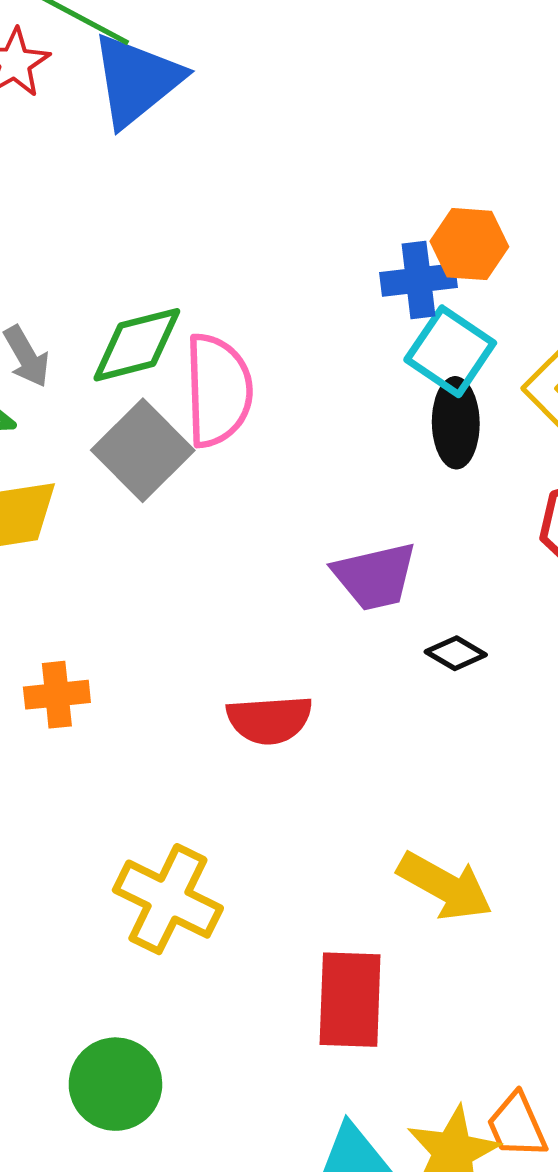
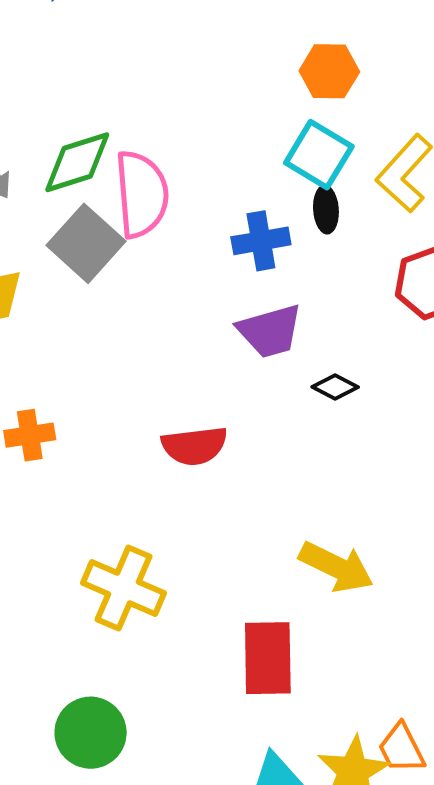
blue cross: (418, 280) -> (261, 241), moved
black ellipse: (456, 423) -> (326, 210), size x0.7

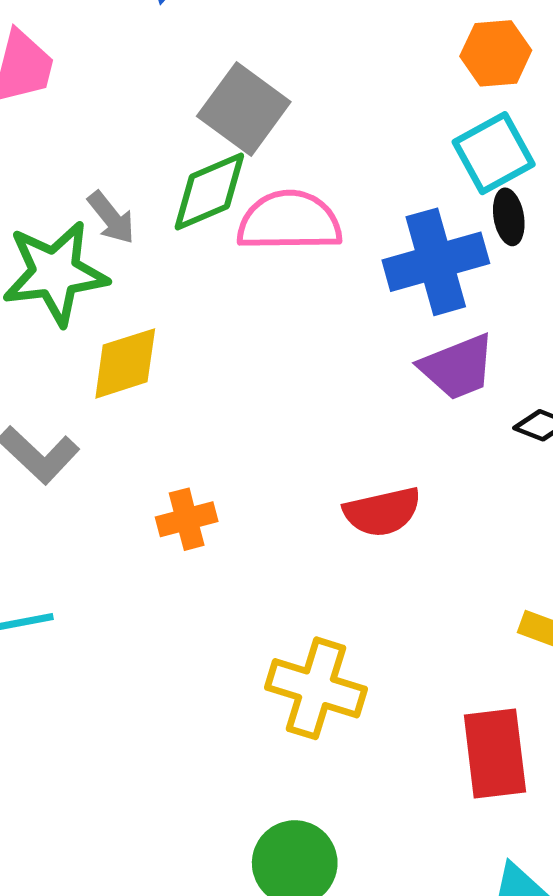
cyan square: (319, 155) -> (494, 153), turned 36
pink semicircle: (142, 194) -> (289, 221), turned -80
blue cross: (261, 241) -> (436, 262), size x1.5
gray square: (86, 243) -> (244, 109), moved

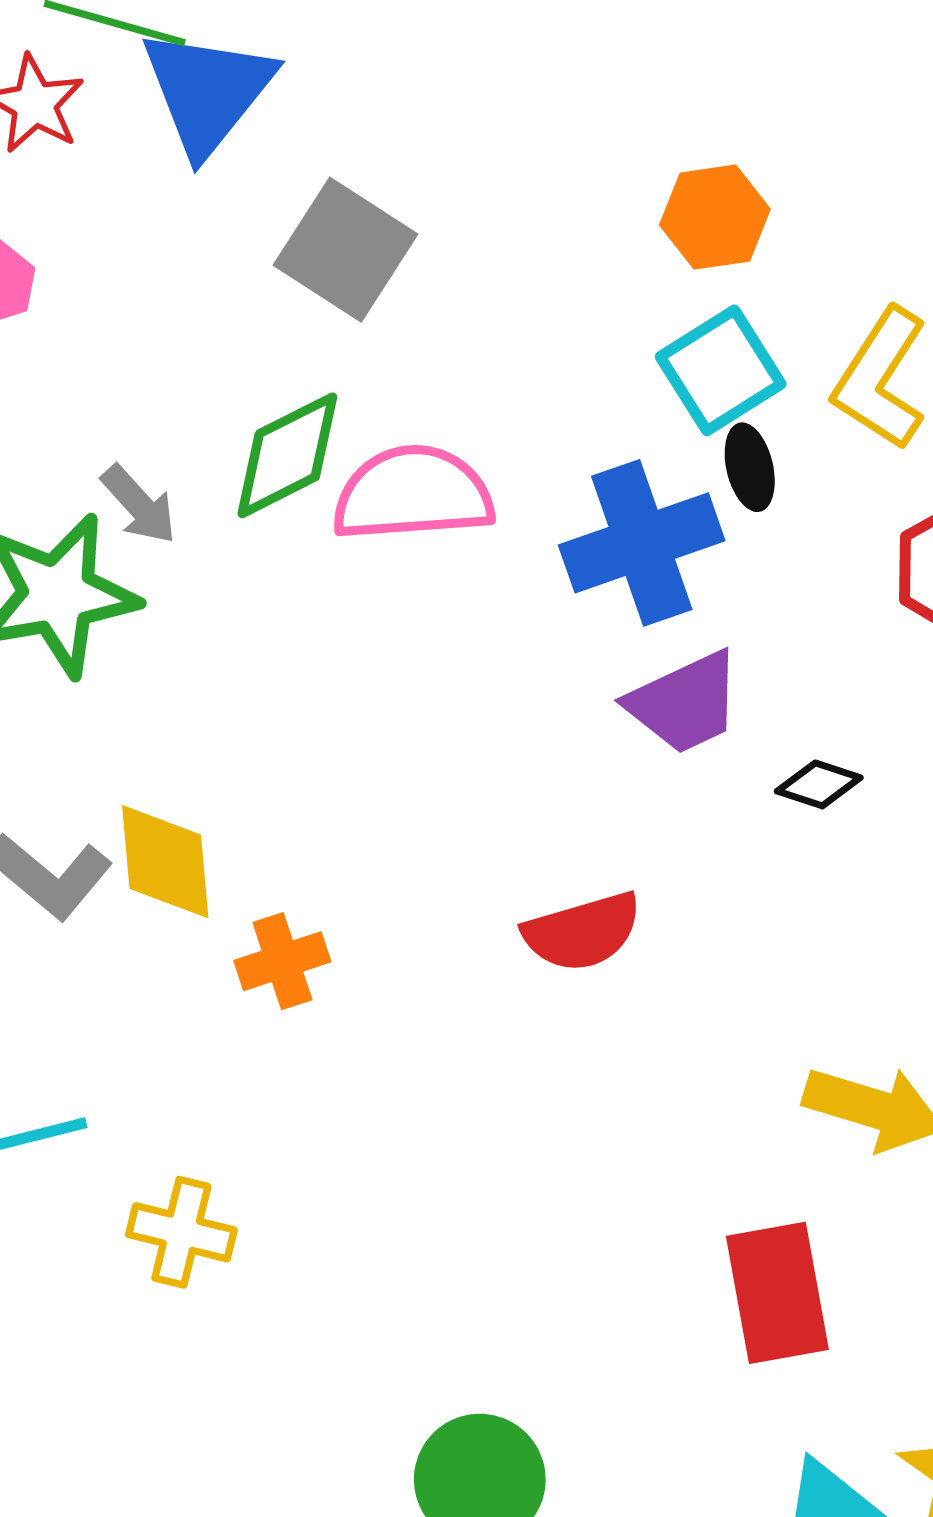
gray square: (244, 109) -> (346, 250), moved
yellow diamond: (125, 363) -> (165, 862), moved, turned -74
yellow cross: (316, 688) -> (181, 1232), moved, size x0.7

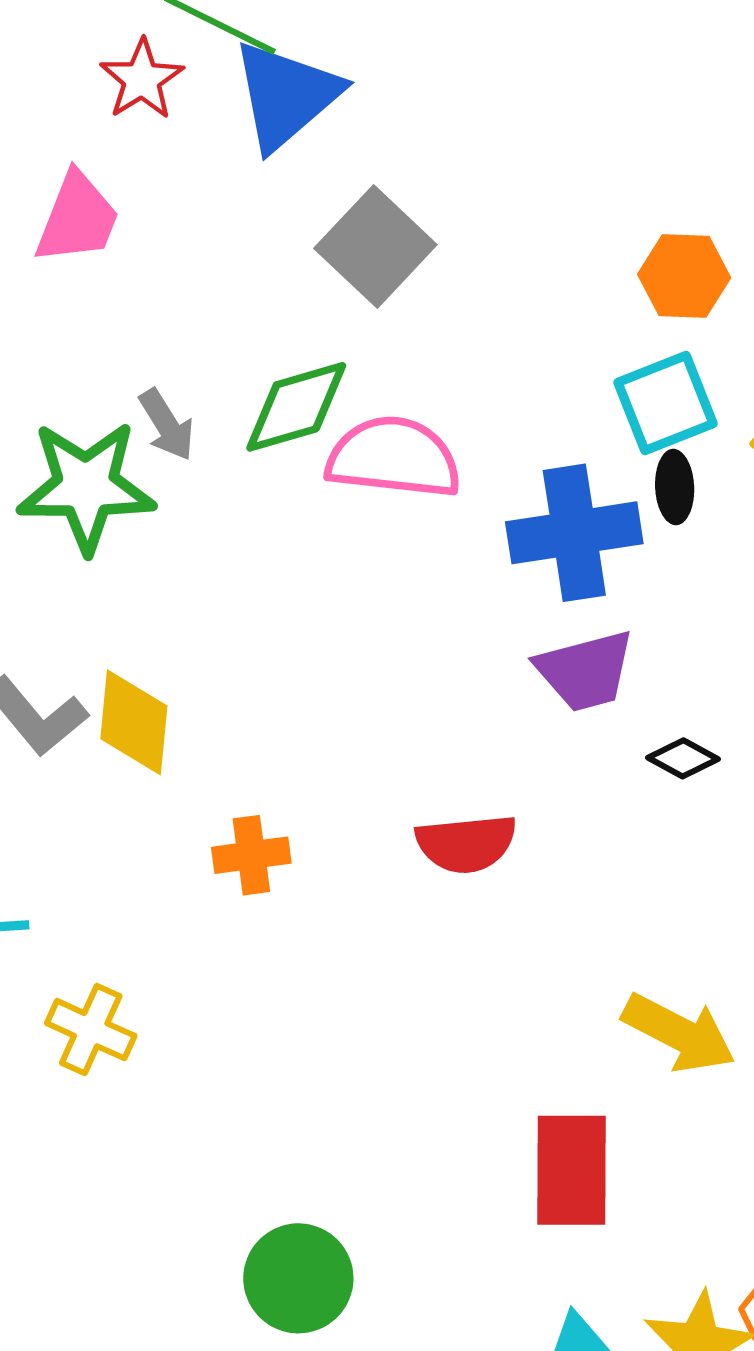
orange cross: (282, 961) -> (251, 855), moved

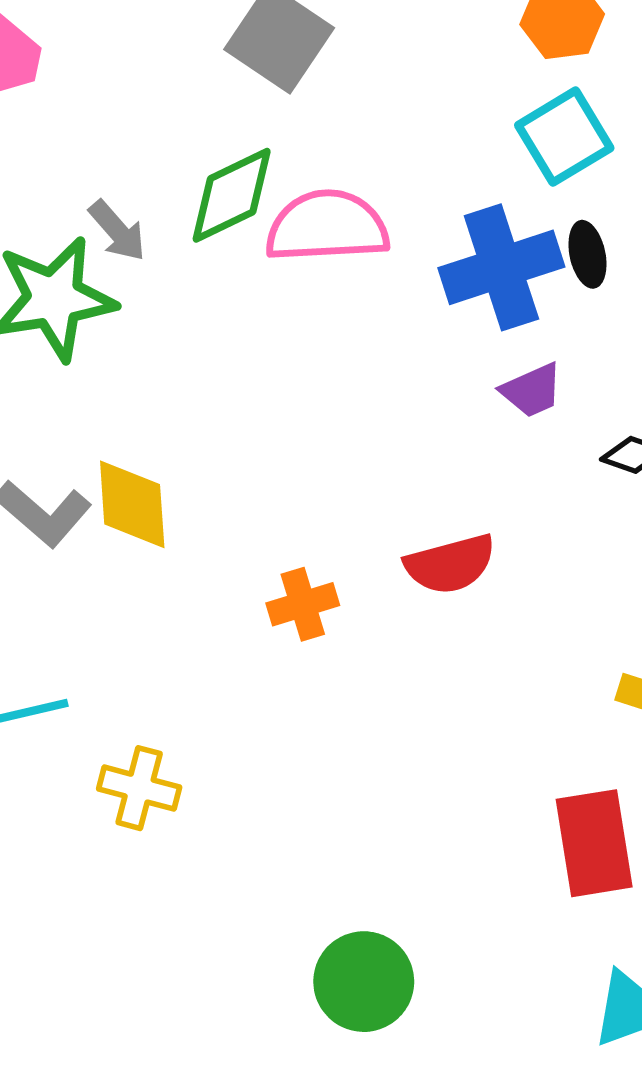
black ellipse: (675, 487) -> (587, 254), moved
purple trapezoid: (585, 671) -> (532, 390), size x0.7
orange cross: (251, 855) -> (303, 604), moved

